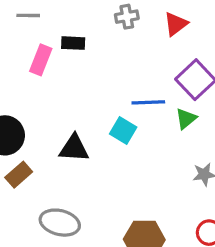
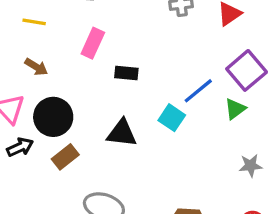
black rectangle: (73, 43) -> (126, 73), moved
blue line: (148, 102) -> (198, 91), turned -40

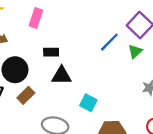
black rectangle: (126, 73) -> (51, 52), moved
cyan square: (172, 118) -> (88, 103), moved

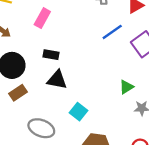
blue line: (109, 42) -> (112, 32), moved
green triangle: (135, 51) -> (126, 87), moved

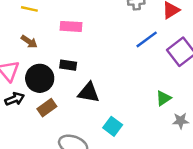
pink rectangle: (42, 18) -> (71, 26), turned 66
black rectangle: (51, 55) -> (68, 65), moved

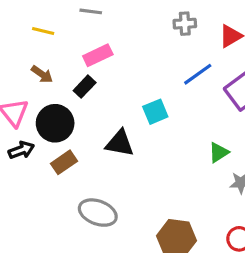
pink rectangle: (71, 26) -> (98, 55), turned -30
black rectangle: (68, 65) -> (85, 87), moved, turned -56
cyan square: (113, 126) -> (155, 112), moved, turned 30

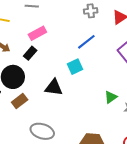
blue line: (198, 74) -> (86, 42), moved
green triangle: (219, 153) -> (111, 97), moved

